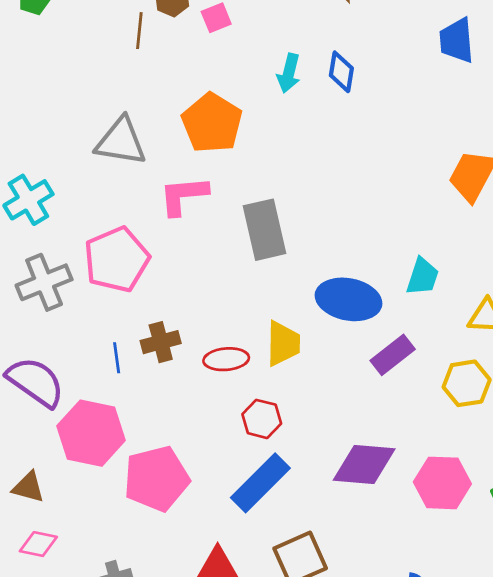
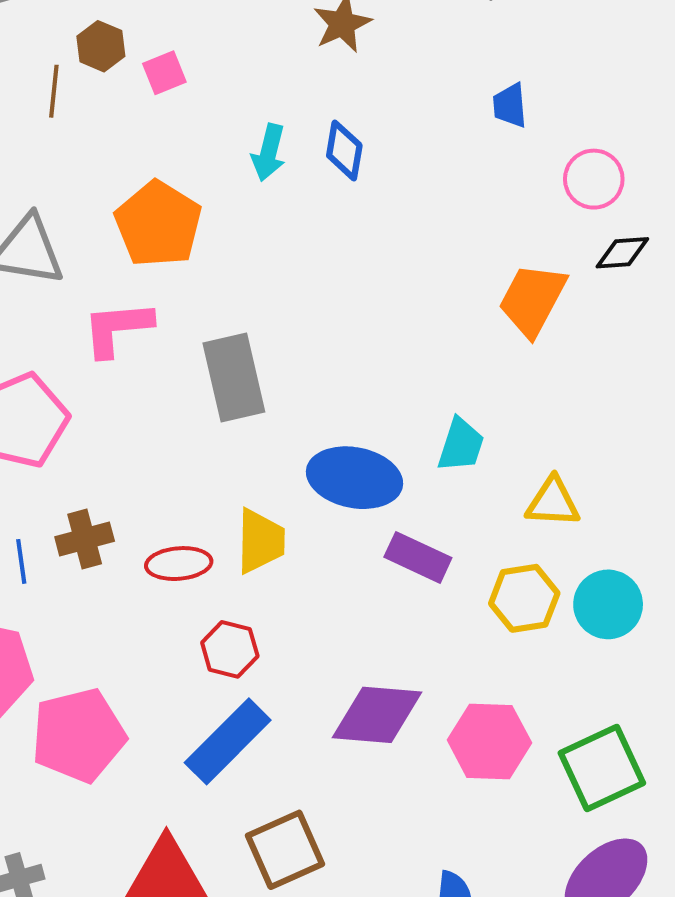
blue trapezoid: (457, 40) -> (510, 105), size x0.7
purple rectangle: (393, 355) -> (418, 557), turned 63

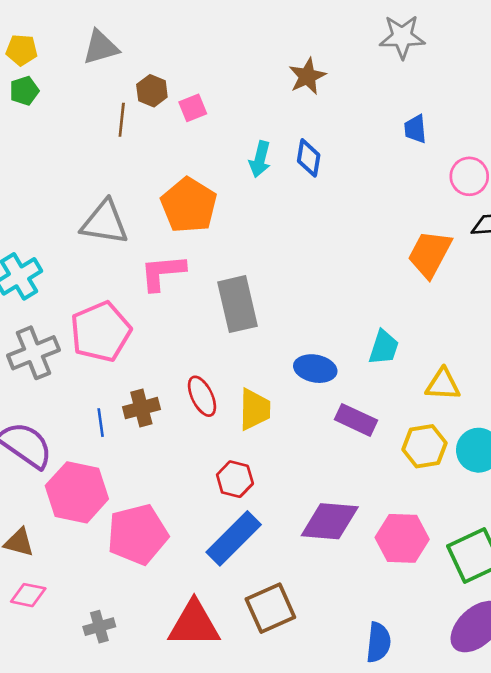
blue ellipse: (355, 478) -> (315, 369), size x0.7
red ellipse: (179, 564) -> (202, 396), moved, turned 69

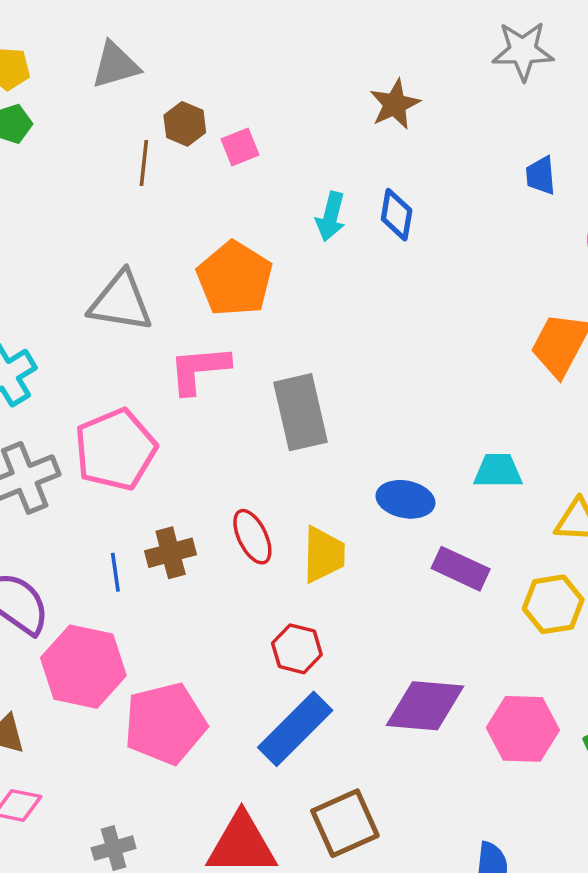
cyan trapezoid: (384, 347) -> (498, 471), turned -108

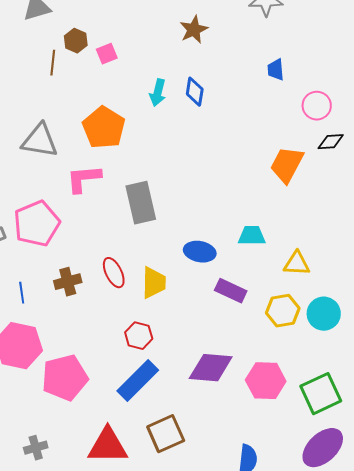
blue line: (115, 572) -> (22, 293), moved

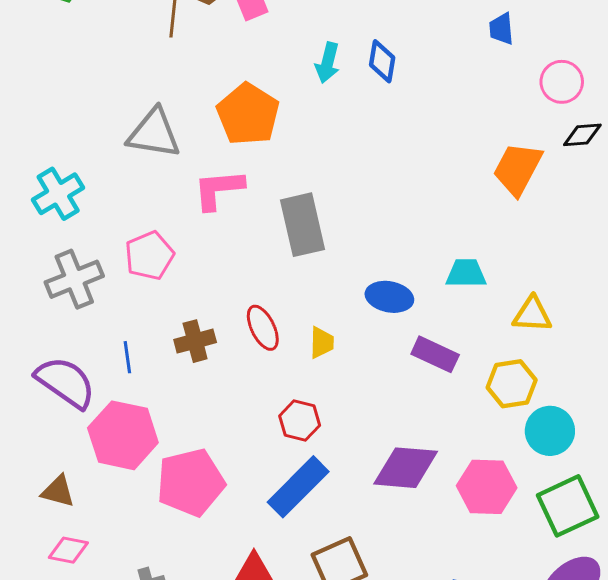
pink pentagon: (37, 224) -> (149, 256), size x0.7
yellow trapezoid: (154, 283) -> (322, 342), size x0.7
cyan circle: (324, 314) -> (550, 431), moved

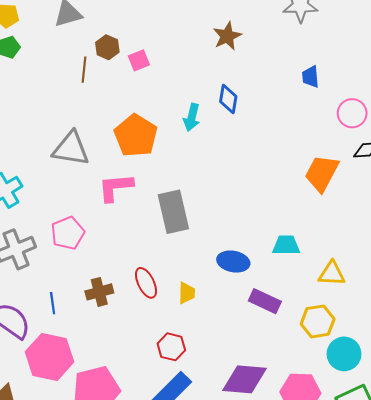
cyan arrow: (328, 63) -> (192, 117), moved

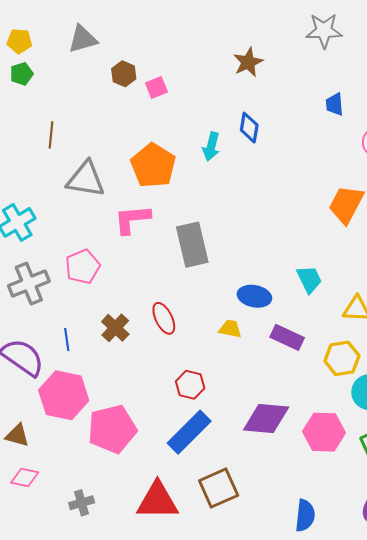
brown line: (84, 70) -> (51, 135), moved
cyan trapezoid: (286, 245) -> (309, 279), turned 64
brown cross: (99, 292) -> (115, 328), turned -32
yellow trapezoid: (187, 293) -> (230, 329), moved, turned -80

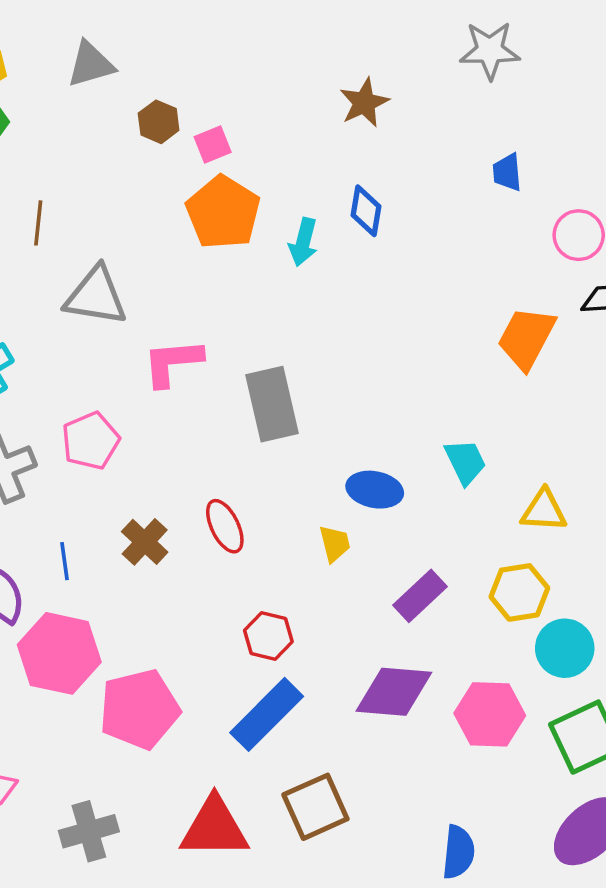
orange pentagon: (153, 165) -> (223, 212), moved
yellow trapezoid: (230, 329) -> (335, 544), turned 65
purple rectangle: (287, 337) -> (420, 596), moved, turned -68
gray cross: (82, 503) -> (89, 831), size x1.4

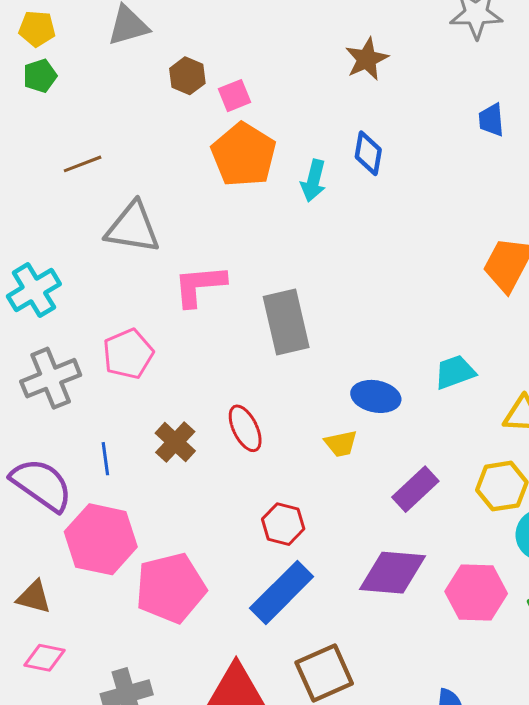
brown line: (38, 223) -> (83, 164), turned 63
cyan trapezoid: (465, 462) -> (455, 372), turned -84
yellow trapezoid: (335, 544) -> (341, 444), turned 92

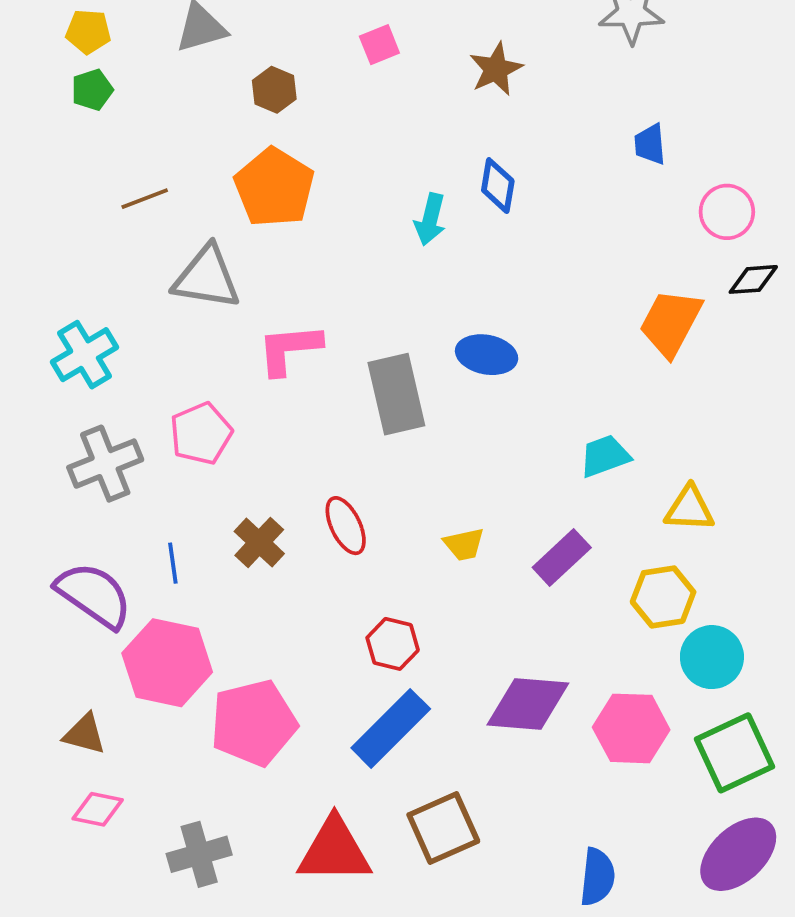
pink square: (235, 96) -> (379, 45), moved
orange pentagon: (244, 155) -> (274, 187), moved
blue ellipse: (376, 396) -> (487, 355), moved
purple rectangle: (415, 489) -> (562, 557), moved

